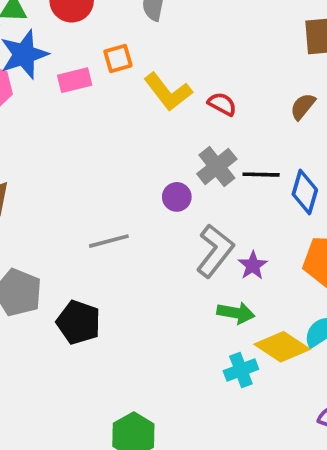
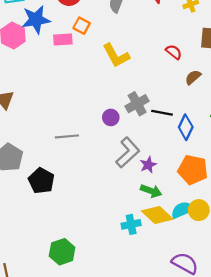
orange square: (118, 59) -> (82, 26), moved, turned 35
red semicircle: (222, 104) -> (174, 52), moved
green arrow: (236, 313) -> (151, 191), moved

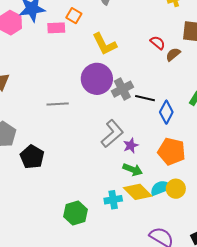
brown semicircle: (193, 77) -> (173, 54), moved
purple circle: (111, 117) -> (97, 79), moved, size x2.0
gray line: (67, 136) -> (58, 104), moved
green hexagon: (62, 252) -> (76, 213), moved

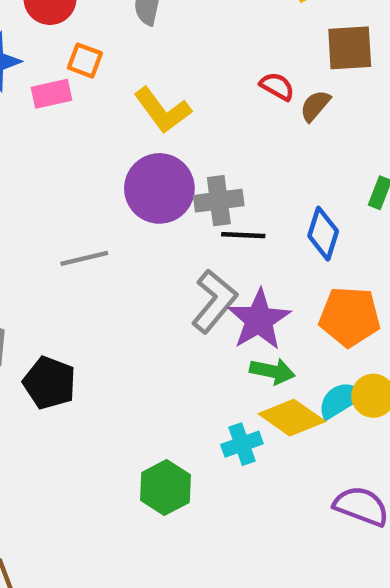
gray cross: (122, 89) -> (219, 201), turned 30
black line: (145, 98) -> (243, 235), moved
purple star: (131, 145) -> (259, 320), size x1.8

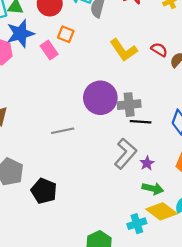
pink rectangle: (51, 94) -> (49, 50), turned 66
yellow L-shape: (162, 110) -> (124, 50), moved
purple star: (259, 320) -> (147, 163), size x0.5

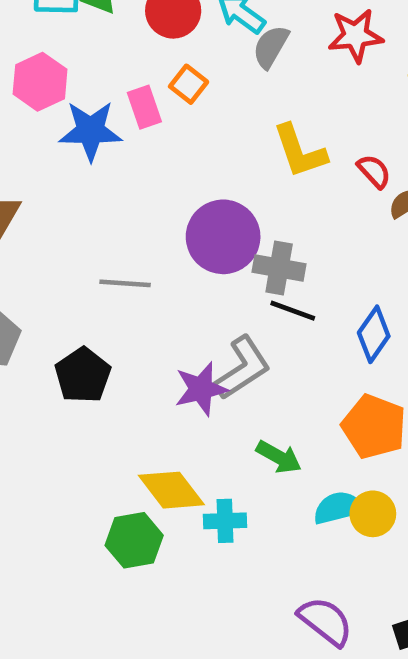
blue star: (20, 34) -> (91, 131), moved
purple star: (147, 163) -> (201, 389), moved, size x1.6
black pentagon: (44, 191) -> (83, 375), moved
yellow diamond: (162, 211) -> (171, 490), moved

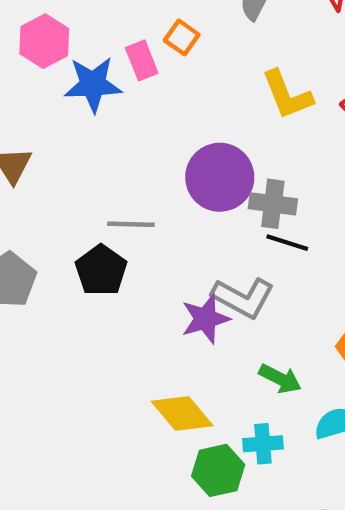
gray L-shape: (243, 368) -> (243, 298), turned 64
black pentagon: (83, 375) -> (101, 270), moved
cyan cross: (225, 521) -> (263, 444), moved
green hexagon: (134, 540) -> (218, 470), moved

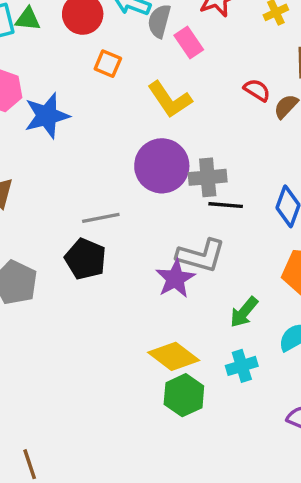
pink rectangle: (142, 60) -> (189, 43), moved
yellow L-shape: (287, 95) -> (170, 100), moved
green arrow: (280, 379) -> (244, 312), turned 116
green hexagon: (218, 470) -> (184, 395), moved

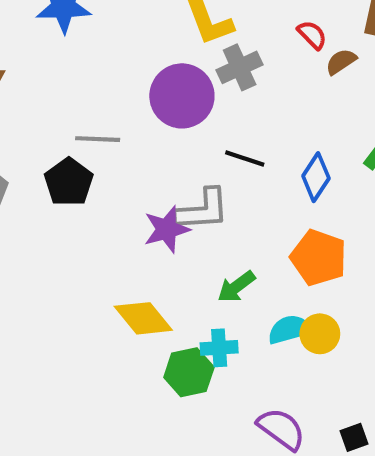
gray cross: (208, 177) -> (240, 67), moved, turned -33
gray L-shape: (201, 256) -> (202, 210), turned -33
green hexagon: (184, 395) -> (189, 372), moved

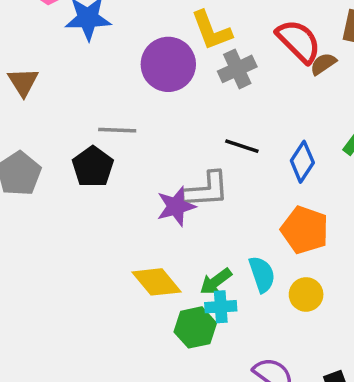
red semicircle: (312, 35) -> (299, 41), size x1.8
purple circle: (182, 96) -> (168, 64), moved
green arrow: (236, 287) -> (216, 282), moved
cyan semicircle: (290, 329) -> (262, 274), moved, turned 87

